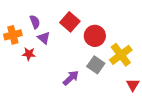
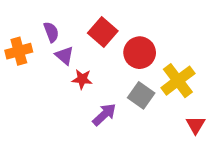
red star: (29, 54) -> (82, 79), moved

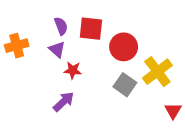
purple semicircle: (51, 32) -> (61, 26), moved
red square: (103, 32) -> (91, 29), turned -35
purple arrow: (104, 115) -> (64, 102), moved

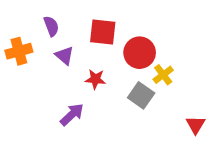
purple semicircle: (61, 26) -> (51, 26), moved
red star: (73, 70) -> (95, 79), moved
yellow cross: (157, 72) -> (163, 75), moved, size x0.6

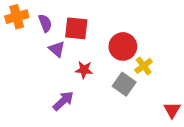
red square: (103, 32) -> (76, 28), moved
orange cross: (19, 51) -> (17, 17), moved

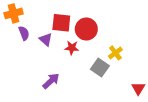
purple semicircle: (45, 23) -> (24, 33), moved
red circle: (123, 46) -> (86, 29), moved
red star: (84, 70) -> (72, 48), moved

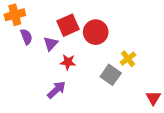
red square: (61, 23) -> (68, 25), turned -30
purple triangle: (46, 39) -> (51, 44), turned 32
red star: (72, 48) -> (68, 62), moved

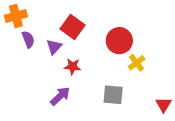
red square: (68, 25) -> (73, 27), turned -30
red circle: (96, 32) -> (119, 41), moved
gray square: (111, 75) -> (113, 95), moved, turned -30

